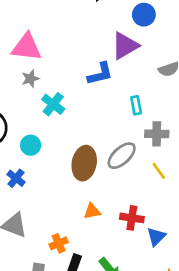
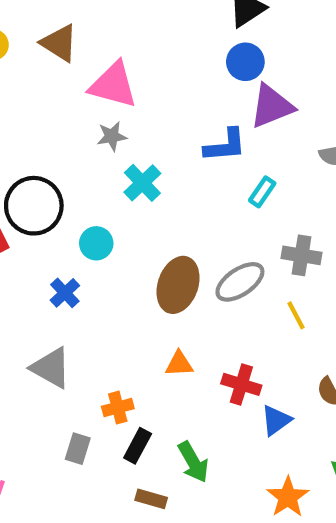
blue circle: (144, 15) -> (245, 62), moved
cyan rectangle: (136, 105) -> (262, 192), moved, turned 36

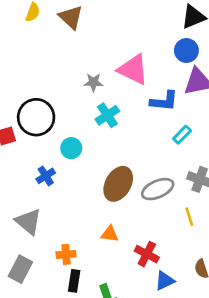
pink triangle: (113, 85) -> (133, 69), moved
black rectangle: (138, 446) -> (74, 281), turned -30
gray rectangle: (78, 449) -> (20, 269), moved, size x1.4

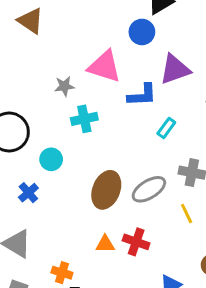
blue circle: (186, 51) -> (142, 32), moved
cyan cross: (107, 115) -> (84, 119), turned 30
orange cross: (66, 254) -> (62, 273), turned 30
red cross: (147, 254) -> (136, 242), moved

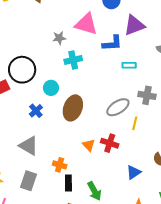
cyan rectangle: (166, 128) -> (129, 65), turned 56
brown ellipse: (106, 190) -> (73, 108), moved
yellow line: (187, 214) -> (135, 123), moved, turned 40
orange triangle: (105, 244) -> (89, 145), turned 48

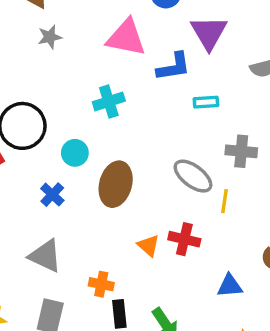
purple triangle: (134, 25) -> (209, 33), turned -35
gray star: (59, 38) -> (50, 37), moved
gray ellipse: (118, 107) -> (193, 176), turned 75
blue triangle: (134, 172) -> (230, 286), turned 35

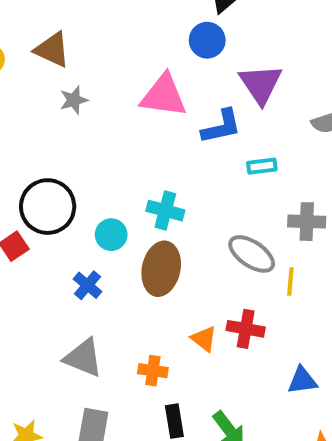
cyan cross: (109, 101) -> (165, 211), moved, turned 36
orange cross: (101, 284) -> (153, 371), moved

